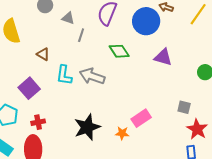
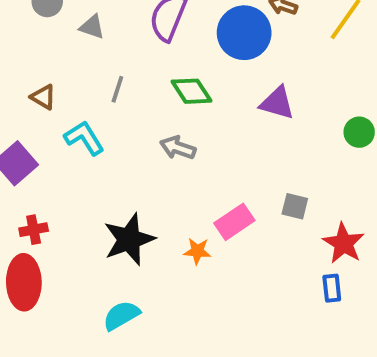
gray line: (81, 35) -> (117, 89), moved
cyan L-shape: (64, 75) -> (84, 138), turned 140
gray arrow: (92, 76) -> (178, 148), moved, size x0.7
gray square: (184, 107) -> (295, 206), moved

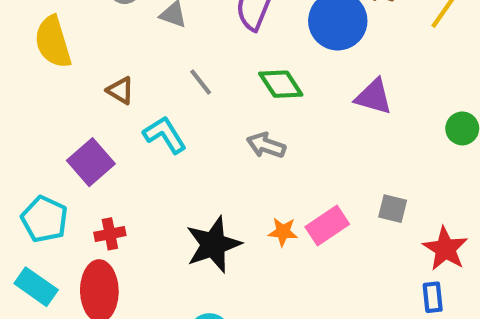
gray line: (117, 89) -> (201, 82), turned -56
orange star: (197, 251) -> (283, 232), moved

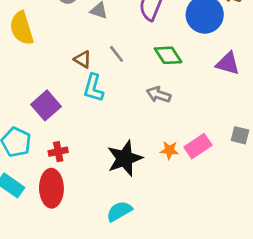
brown triangle: (120, 90) -> (83, 59), moved
cyan L-shape: (165, 135) -> (93, 88), turned -132

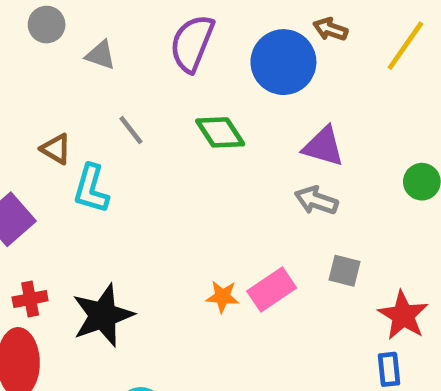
brown triangle: (83, 59) -> (56, 149), moved
gray arrow: (159, 95) -> (316, 200), moved
black star: (125, 158) -> (103, 315), moved

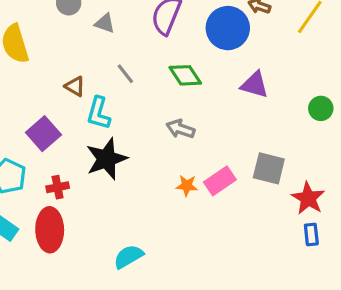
gray arrow: (316, 200) -> (181, 129), moved
gray square: (344, 271) -> (269, 168), size x1.5
black star: (103, 315) -> (106, 159), moved
blue rectangle: (389, 369) -> (311, 234), moved

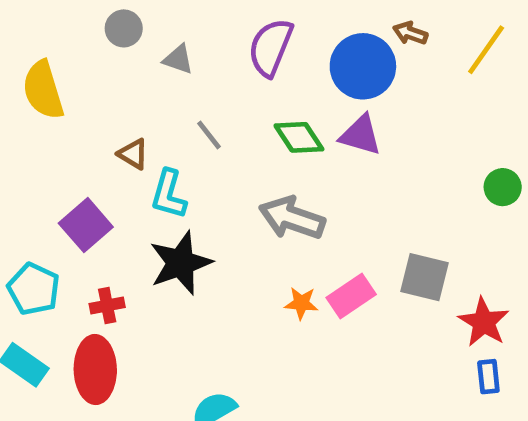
purple triangle: (255, 85) -> (361, 135), moved
gray arrow: (181, 129) -> (292, 218), size x1.5

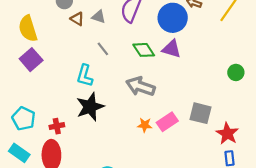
gray triangle: (178, 59) -> (99, 17), moved
brown triangle: (133, 154) -> (77, 19), moved
purple square: (86, 225) -> (31, 60), moved

